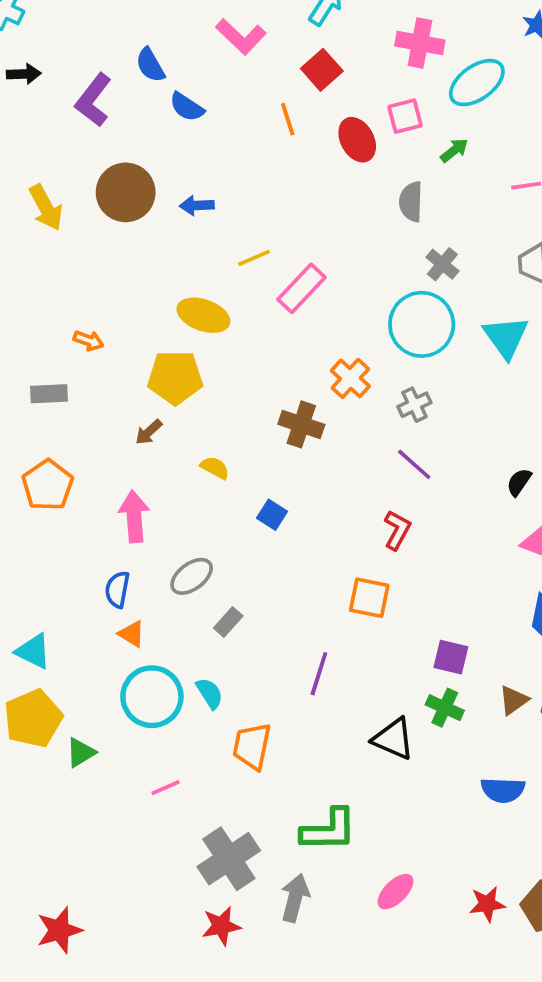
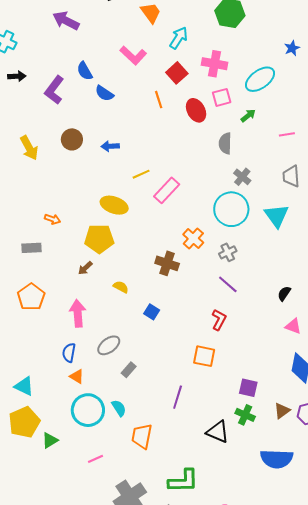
pink cross: (420, 43) -> (214, 64), moved
brown circle: (126, 192) -> (72, 139), size x0.7
blue semicircle: (503, 790) -> (277, 459), size x1.4

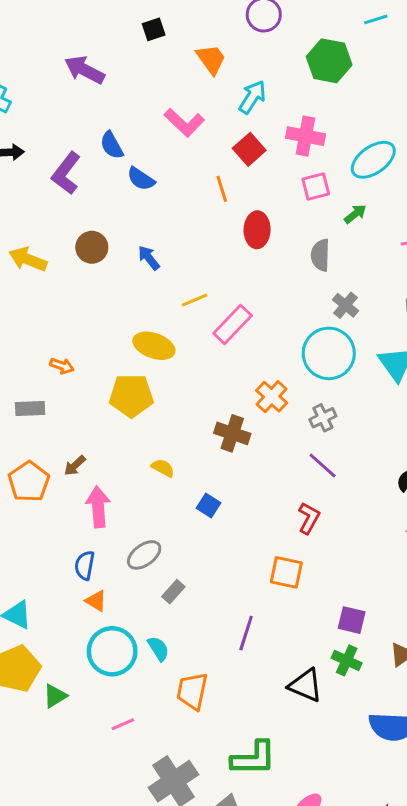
red ellipse: (196, 110) -> (257, 230), moved, turned 30
blue arrow: (110, 146) -> (149, 258), turned 54
yellow arrow: (29, 148) -> (28, 259), turned 140
brown arrow: (85, 268) -> (75, 466), moved

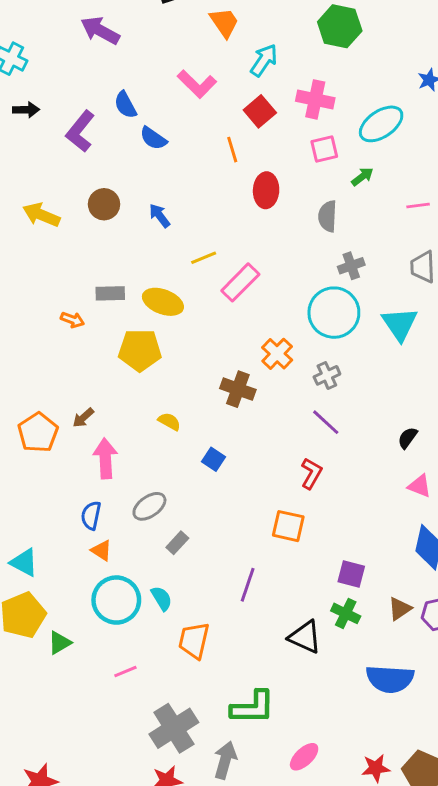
gray cross: (345, 305) -> (351, 266), turned 30
gray rectangle: (30, 408) -> (110, 293), moved

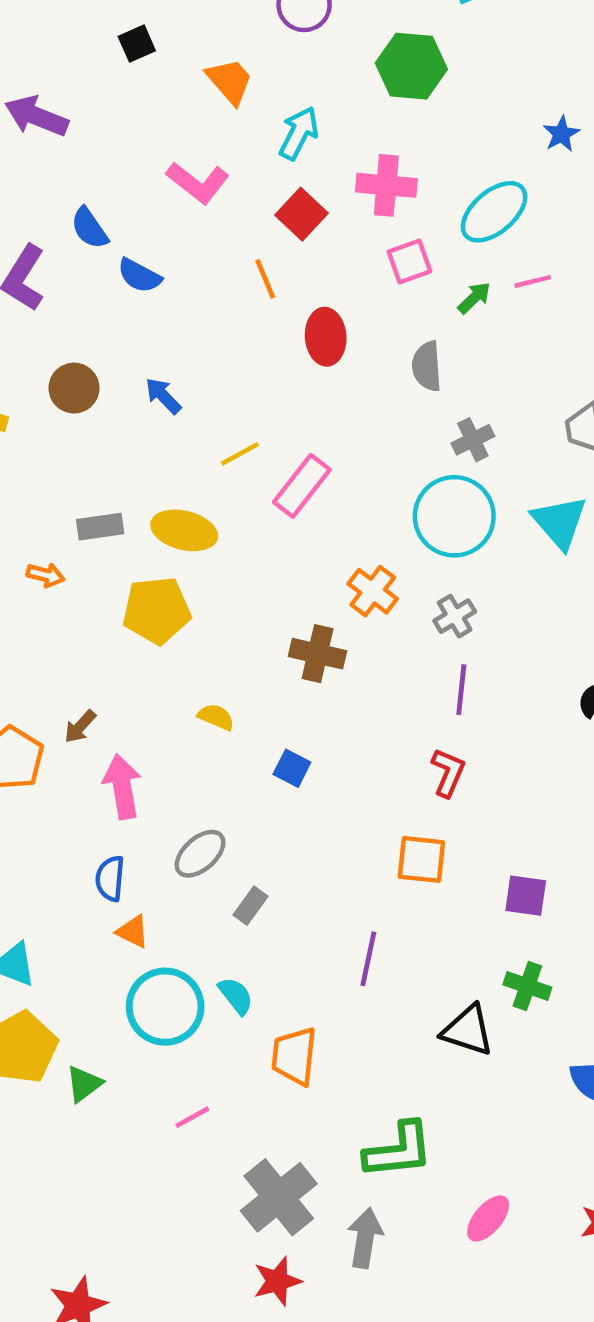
pink line: (418, 206) -> (533, 281), moved
purple line: (326, 422) -> (461, 690), turned 60
purple square: (351, 574) -> (526, 896), moved

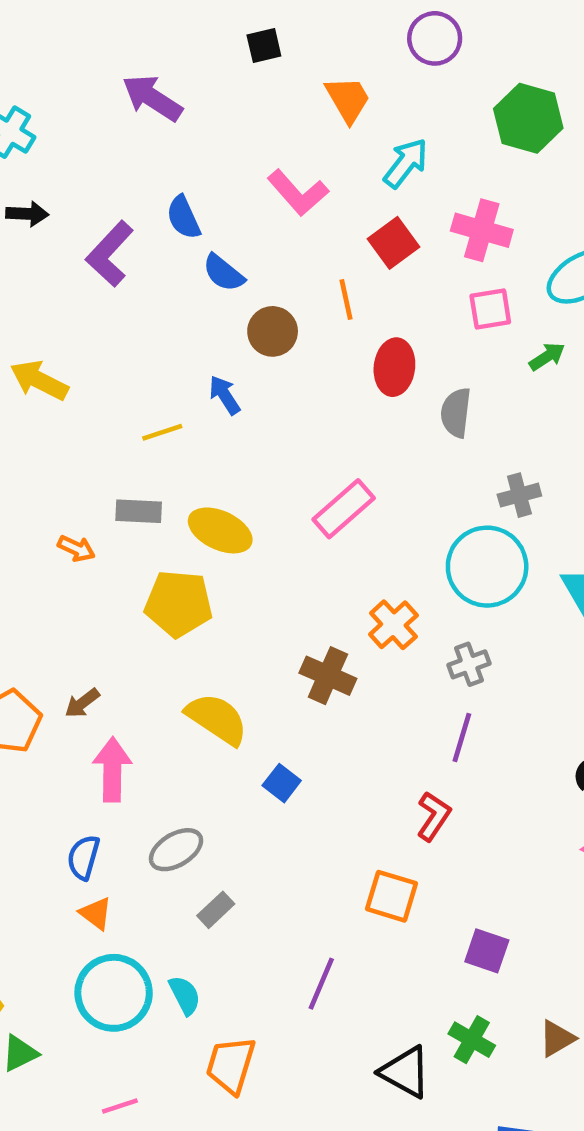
gray semicircle: (427, 366) -> (456, 413), moved
brown circle: (74, 388) -> (273, 331), moved
yellow line: (240, 454) -> (162, 432), moved
yellow semicircle: (216, 717) -> (217, 719), size x1.8

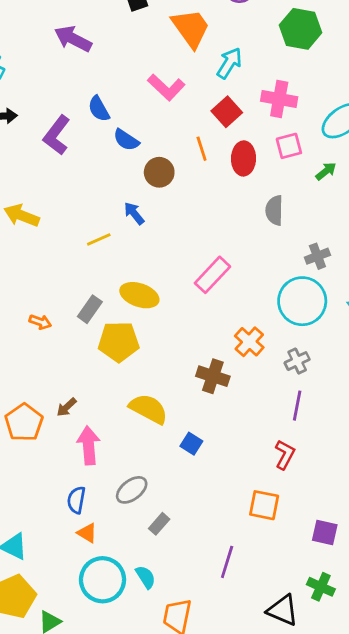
orange trapezoid: (348, 99) -> (191, 28), size x1.4
red ellipse: (394, 367) -> (244, 158), moved
gray rectangle: (139, 511) -> (90, 309), moved, turned -52
orange arrow: (76, 549) -> (40, 322), moved

